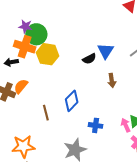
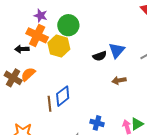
green circle: (36, 34) -> (68, 25), moved
brown arrow: (112, 80) -> (119, 80), turned 80
blue diamond: (72, 101) -> (63, 96), moved

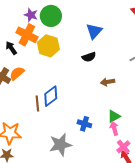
green circle: (68, 25) -> (51, 16), moved
black arrow: (22, 49) -> (11, 48), turned 56
blue triangle: (117, 50) -> (94, 31), moved
green triangle: (137, 124) -> (114, 116), moved

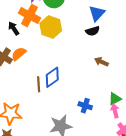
black semicircle: (89, 57) -> (93, 31), moved
brown arrow: (108, 82) -> (101, 62), moved, turned 32

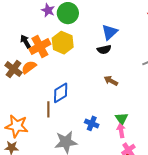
orange cross: (30, 15) -> (40, 47), moved, turned 30
brown line: (39, 84) -> (48, 109), moved
green triangle: (115, 99) -> (122, 119), turned -40

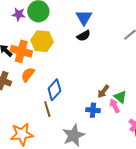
orange cross: (40, 47) -> (21, 51), turned -30
orange semicircle: (29, 67) -> (28, 75), moved
brown arrow: (111, 81) -> (103, 91), moved, turned -64
pink arrow: (121, 131) -> (115, 106), moved

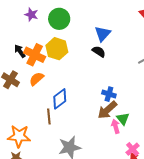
purple star: (19, 14) -> (31, 15), moved
black semicircle: (84, 36) -> (99, 52), turned -128
brown arrow: (103, 91) -> (107, 110), size x1.5
blue cross: (93, 110) -> (109, 94), moved

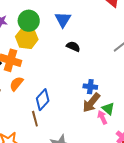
blue triangle: (103, 34) -> (63, 20), moved
yellow hexagon: (57, 49) -> (27, 38), moved

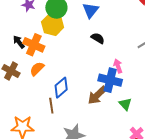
blue cross: (90, 87) -> (110, 80), size x1.6
brown arrow: (91, 103) -> (97, 95), moved
pink arrow: (102, 117) -> (118, 66), moved

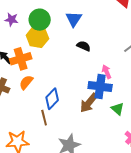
orange cross: (34, 45) -> (21, 59), turned -35

